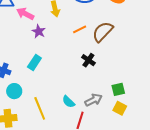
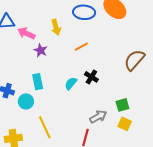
brown semicircle: (103, 32) -> (134, 60), moved
cyan rectangle: (34, 63) -> (38, 82), turned -42
cyan circle: (14, 91) -> (26, 101), moved
cyan semicircle: (69, 102) -> (71, 83), moved, turned 88

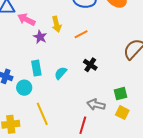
yellow arrow: (56, 27) -> (57, 24), moved
cyan semicircle: (71, 83) -> (61, 73), moved
gray arrow: (98, 117) -> (96, 105), turned -138

